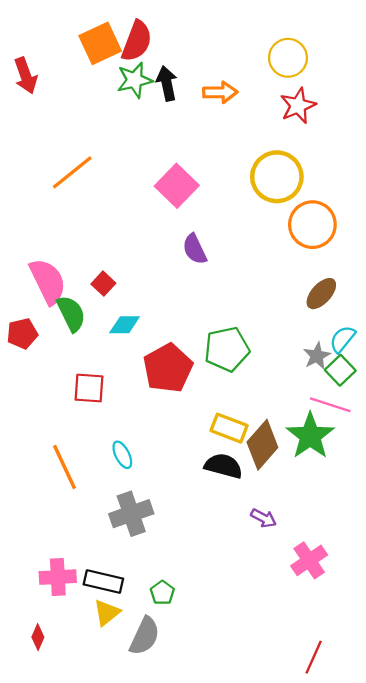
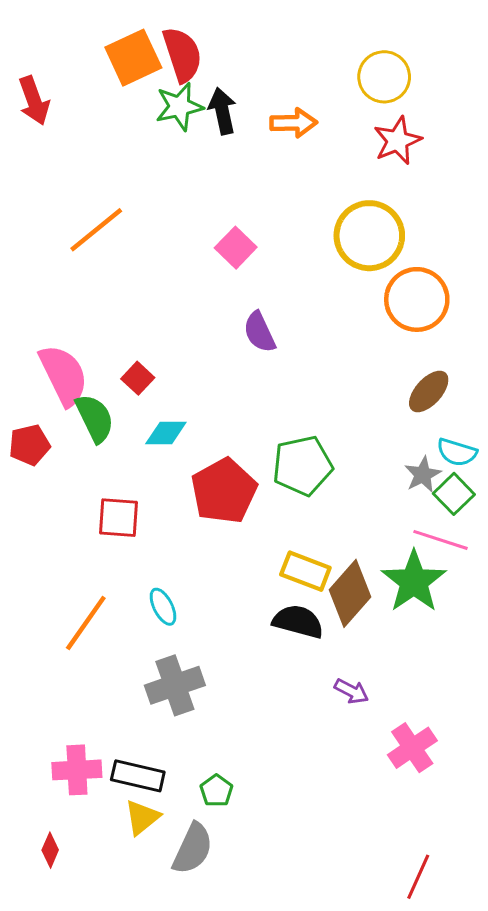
red semicircle: (137, 41) -> (182, 55), turned -39
pink square: (177, 186) -> (236, 248), size x0.7
cyan semicircle: (342, 339) -> (457, 452), turned -112
orange line: (64, 467) -> (86, 623), turned 60

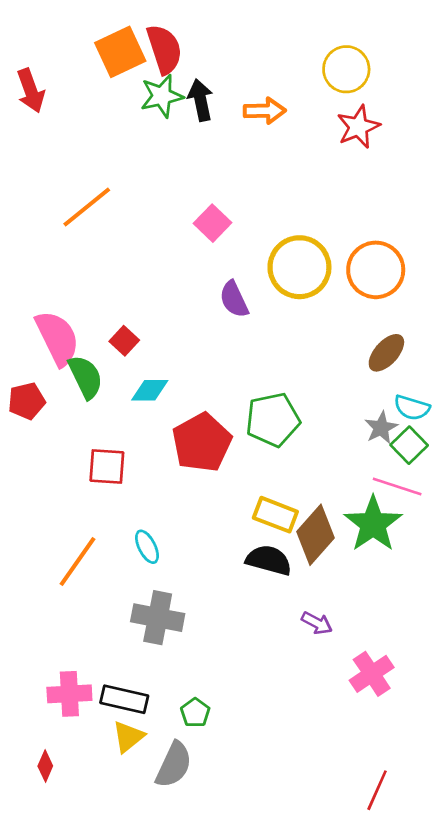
yellow circle: (369, 236) -> (299, 267), moved
gray cross: (175, 685) -> (158, 618), turned 30

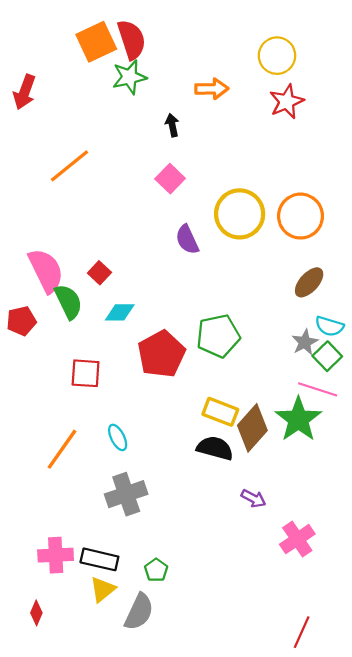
red arrow: (31, 91) -> (25, 92), moved, turned 40
black arrow: (200, 100) -> (172, 125), moved, size x0.7
gray cross: (158, 618) -> (126, 494), turned -30

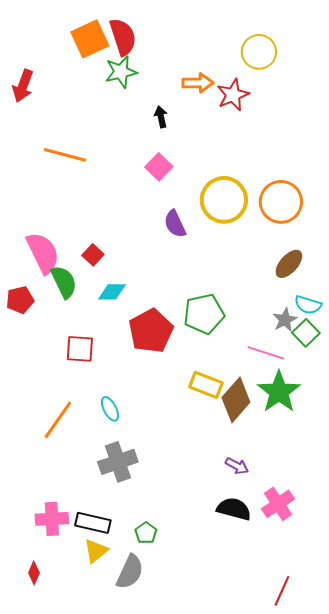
red star: (287, 102) -> (233, 95), moved
orange line: (69, 166) -> (65, 155), turned 54
pink line: (318, 389) -> (266, 353), moved
black semicircle: (215, 448) -> (234, 509), moved

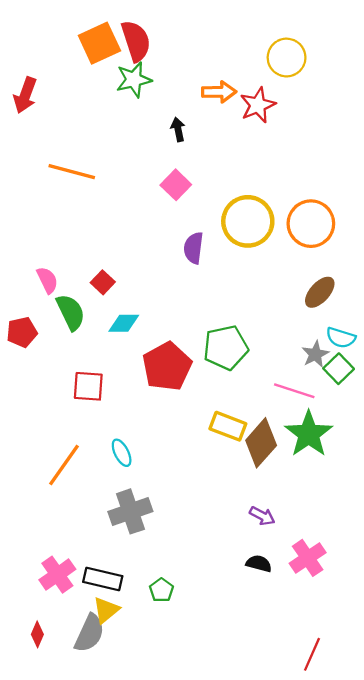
purple semicircle: (175, 224) -> (194, 248), turned 32
pink semicircle: (43, 253) -> (47, 280), size x0.6
black semicircle: (234, 509) -> (259, 564), size x0.7
pink cross: (52, 519) -> (57, 575), turned -32
gray semicircle: (130, 572) -> (89, 633), moved

